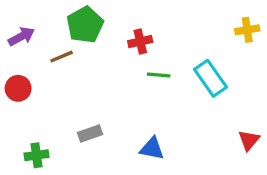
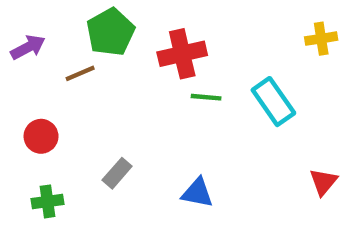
red cross: (140, 41) -> (182, 54), size x1.5
red circle: (18, 88) -> (41, 136), moved
gray rectangle: (90, 134) -> (117, 173), turned -30

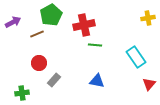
cyan rectangle: (273, 102) -> (136, 57), moved
red circle: (41, 136) -> (39, 63), moved
blue triangle: (197, 193) -> (97, 81), moved

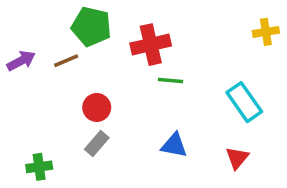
green pentagon: (51, 15) -> (91, 27), turned -30
purple arrow: (13, 22) -> (21, 61), moved
red circle: (39, 63) -> (97, 107), moved
red triangle: (149, 84) -> (237, 158), moved

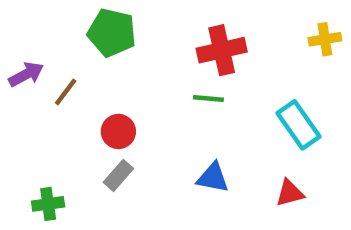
red cross: (151, 45) -> (222, 50), moved
brown line: (66, 61) -> (66, 92), moved, turned -30
red triangle: (237, 158) -> (290, 193), turned 35

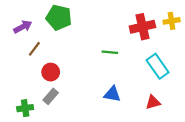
red cross: (222, 50) -> (142, 27), moved
purple arrow: (26, 74) -> (23, 27), moved
red circle: (118, 131) -> (51, 72), moved
gray rectangle: (118, 175) -> (51, 96), moved

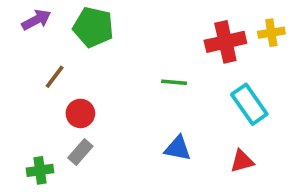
purple arrow: (23, 27) -> (36, 20), moved

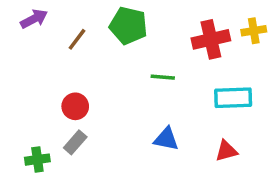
green pentagon: (93, 27) -> (128, 26), moved
brown line: (55, 77) -> (77, 39), moved
cyan rectangle: (249, 104) -> (233, 98), turned -57

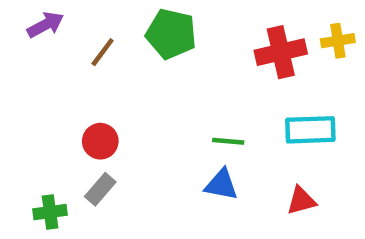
green line: (163, 77) -> (228, 141), moved

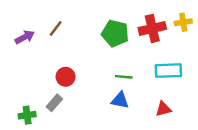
purple arrow: (45, 25) -> (25, 37), moved
green pentagon: (171, 34) -> (115, 33), moved
red circle: (100, 141) -> (66, 77), moved

